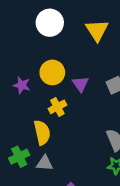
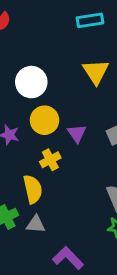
white circle: (50, 23) -> (31, 82), moved

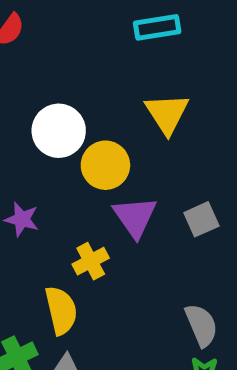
yellow circle: (44, 120) -> (105, 165), moved
purple triangle: (77, 133) -> (135, 217), size x1.4

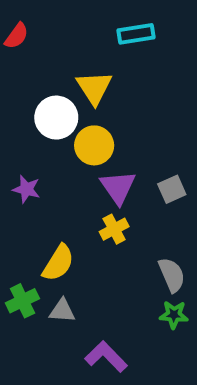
yellow triangle: (167, 114) -> (94, 88), moved
yellow cross: (91, 261) -> (114, 229), moved
yellow semicircle: (61, 310) -> (58, 263), turned 45

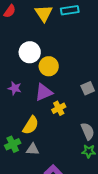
yellow triangle: (94, 88) -> (44, 13), moved
purple triangle: (118, 187) -> (44, 92), moved, turned 42

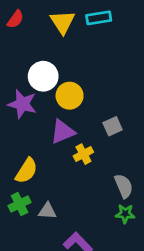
purple star: (15, 88) -> (22, 104), moved, size x1.5
gray square: (88, 88) -> (113, 126), moved
yellow semicircle: (31, 125) -> (26, 171), moved

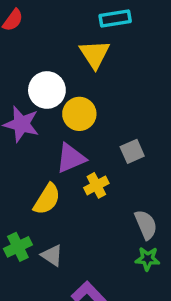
yellow triangle: (63, 22) -> (95, 54), moved
yellow semicircle: (26, 171) -> (47, 199), moved
gray triangle: (47, 211) -> (52, 255), turned 30

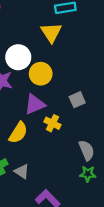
yellow cross: (96, 185) -> (52, 123), turned -35

